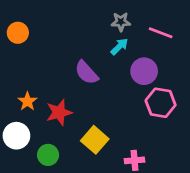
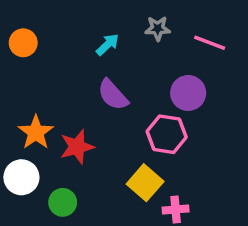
cyan arrow: (119, 46) -> (107, 45), moved
orange star: (27, 101) -> (36, 132), size x1.4
pink hexagon: (161, 103) -> (167, 134), moved
yellow square: (95, 140) -> (145, 183), moved

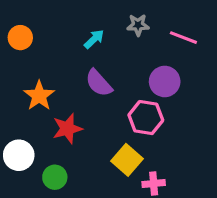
orange star: (36, 132) -> (39, 96), moved

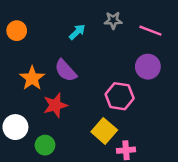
purple circle: (165, 81) -> (148, 67), moved
purple semicircle: (99, 83) -> (66, 71), moved

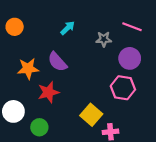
gray star: (113, 20) -> (104, 39), moved
orange star: (32, 78) -> (28, 69), turned 30
pink hexagon: (120, 96) -> (123, 88), moved

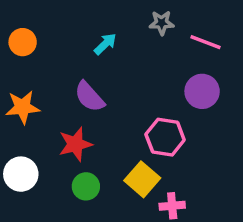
gray star: (104, 39) -> (162, 23), moved
orange star: (28, 69) -> (23, 107), moved
pink hexagon: (123, 88) -> (165, 137), moved
green circle: (39, 127) -> (86, 186), moved

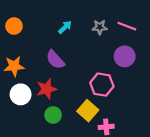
gray star: (162, 23) -> (100, 27), moved
white circle: (21, 174) -> (21, 94), moved

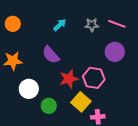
red star: (47, 89) -> (69, 79), moved
white circle: (21, 94) -> (29, 89), moved

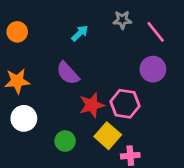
pink line: (117, 24) -> (156, 32), turned 30
gray star: (92, 25) -> (122, 20), moved
white circle: (29, 89) -> (24, 118), moved

